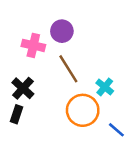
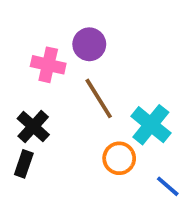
cyan cross: (105, 87) -> (151, 125), size x1.5
orange circle: (83, 110) -> (119, 158), size x0.7

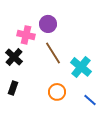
black cross: (33, 127) -> (14, 57), moved
orange circle: (119, 158) -> (57, 92), moved

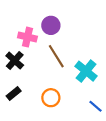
black rectangle: (13, 88) -> (14, 93), turned 32
orange circle: (57, 92) -> (51, 98), moved

